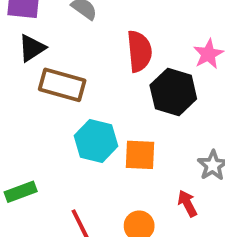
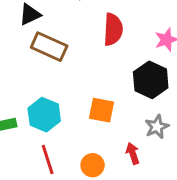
black hexagon: (173, 92) -> (151, 80), moved
cyan hexagon: (96, 141) -> (44, 115), moved

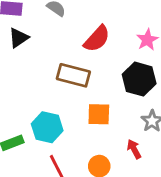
red semicircle: (113, 29) -> (97, 39), turned 48
brown rectangle: (49, 47) -> (73, 75), moved

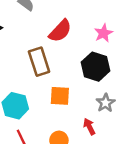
brown rectangle: (73, 75) -> (39, 62), turned 56

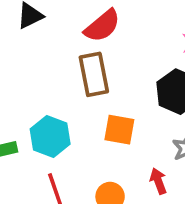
red semicircle: (60, 31) -> (102, 26), moved

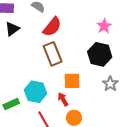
red arrow: (158, 181) -> (63, 99), moved

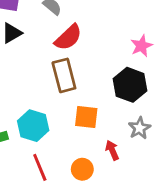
red arrow: (63, 99) -> (112, 150), moved

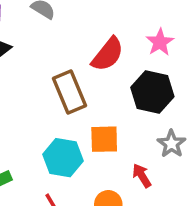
red semicircle: (68, 37) -> (108, 54), moved
cyan hexagon: (33, 126) -> (63, 158), moved

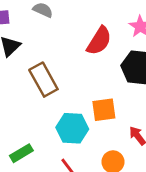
brown rectangle: (69, 92) -> (43, 80), moved

